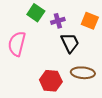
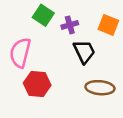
red hexagon: (51, 81) -> (37, 84), moved

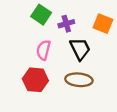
pink semicircle: (20, 53) -> (43, 50), moved, size x0.7
brown ellipse: (100, 88) -> (79, 80), moved

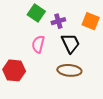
red hexagon: (35, 80) -> (14, 70), moved

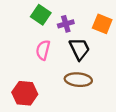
red hexagon: (14, 70) -> (25, 93), moved

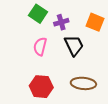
brown ellipse: (78, 80) -> (83, 83), moved
red hexagon: (25, 93) -> (41, 87), moved

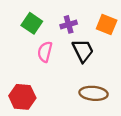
green square: (38, 14) -> (32, 23), moved
red hexagon: (41, 87) -> (22, 97), moved

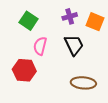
purple cross: (69, 24) -> (70, 16), moved
red hexagon: (22, 97) -> (24, 70), moved

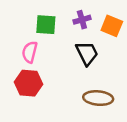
green square: (28, 21) -> (46, 25), moved, turned -30
pink semicircle: (40, 46) -> (30, 52), moved

